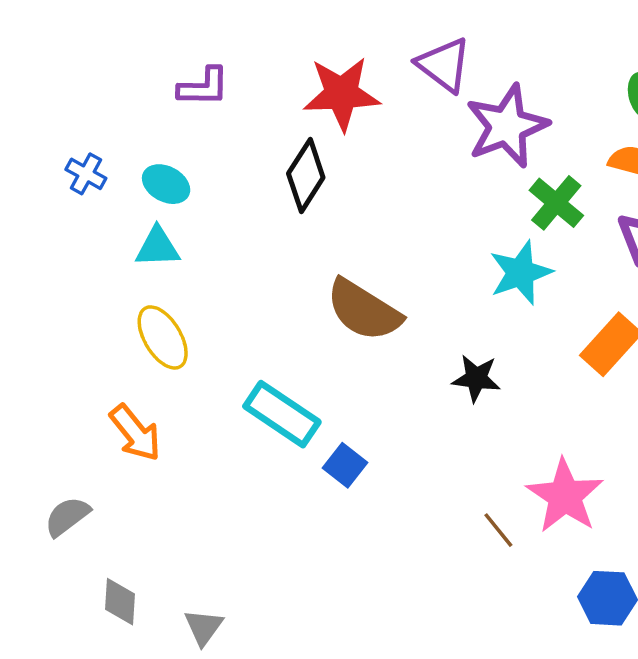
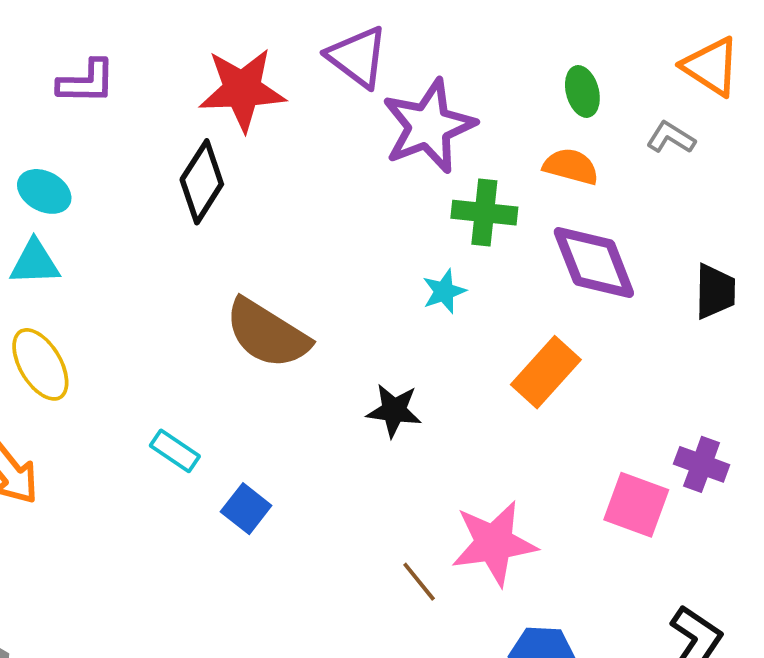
green cross: (556, 203) -> (484, 213), turned -34
cyan star: (521, 273) -> (444, 291), size x0.6
cyan rectangle: (282, 414) -> (175, 451), size x0.6
pink star: (565, 496) -> (494, 543), turned 30

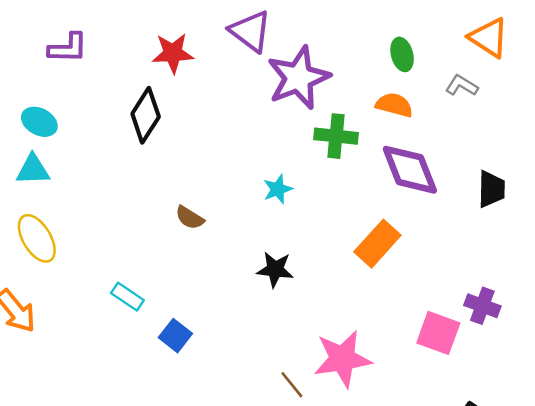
red star: (242, 90) -> (173, 53), size x0.7
cyan star: (444, 291) -> (278, 189), moved
brown semicircle: (267, 334) -> (190, 218), size x0.5

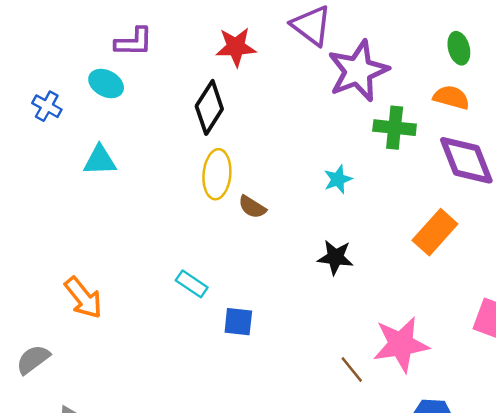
cyan ellipse: (39, 122) -> (106, 83), moved
yellow ellipse: (37, 238) -> (217, 174), moved, turned 36
blue square: (175, 336) -> (238, 322), turned -32

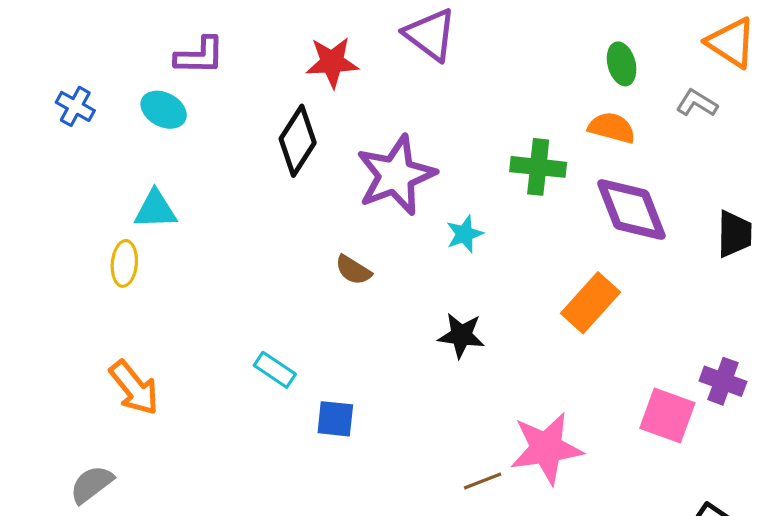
purple star: (358, 71) -> (396, 175), moved
blue cross: (47, 106) -> (75, 106), moved
yellow ellipse: (217, 174) -> (124, 263), moved, size x0.7
gray semicircle: (33, 359) -> (92, 484), moved
brown line: (352, 370) -> (483, 481), turned -72

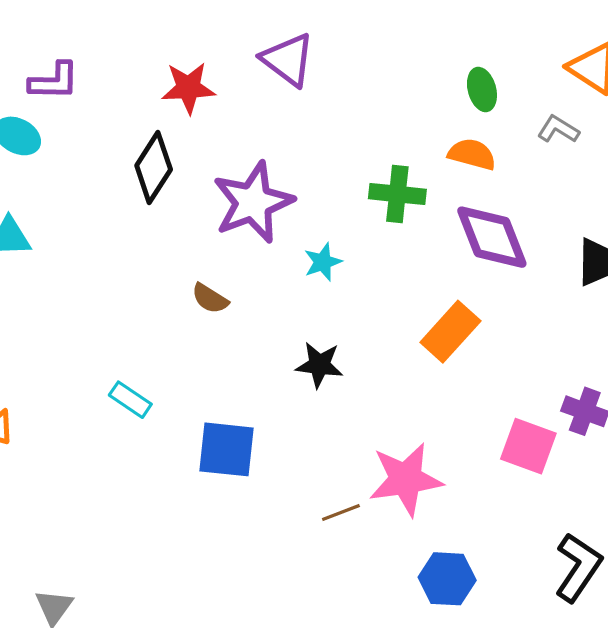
blue square: (335, 419) -> (227, 449), moved, size x1.5

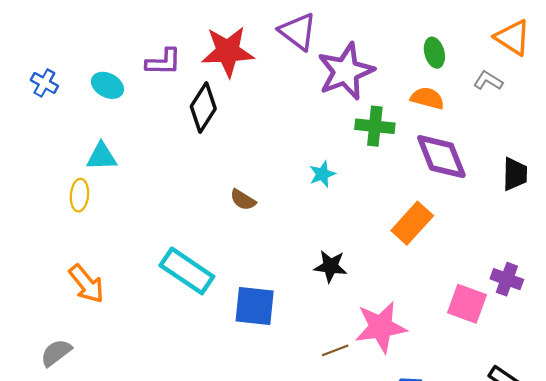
purple L-shape: (54, 81) -> (164, 62), moved
red star: (188, 88) -> (228, 51), size x1.4
purple star: (253, 202) -> (346, 71), moved
black star: (319, 365) -> (330, 266), moved
cyan rectangle: (130, 400) -> (187, 271), size x1.8

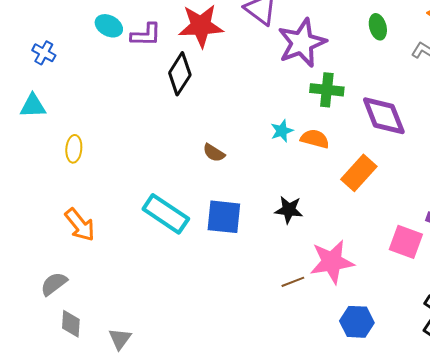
cyan ellipse: (107, 85) -> (109, 26), moved
orange semicircle: (427, 98) -> (315, 139), moved
cyan triangle: (102, 157) -> (33, 106), moved
blue square: (255, 306) -> (224, 217), moved

